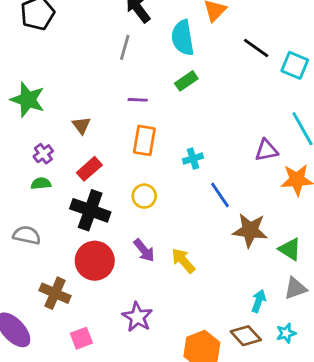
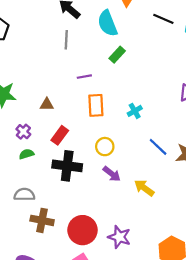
brown triangle: (81, 125) -> (47, 104), turned -40
blue line: (220, 195) -> (158, 147), moved
purple arrow: (144, 250) -> (112, 174), moved
red circle: (95, 261) -> (83, 230), moved
brown cross: (55, 293) -> (42, 220), moved

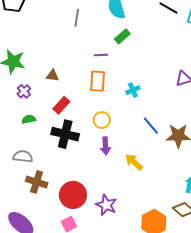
purple line: (84, 77) -> (101, 55), moved
purple cross: (23, 132) -> (24, 91), moved
purple arrow: (112, 174) -> (106, 146), turned 42

